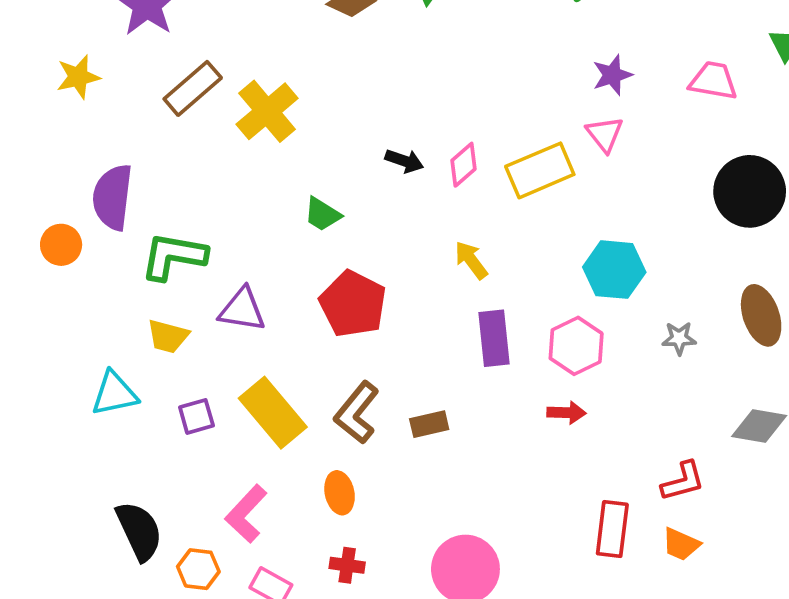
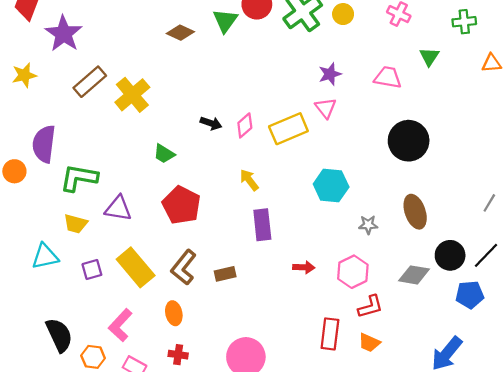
pink hexagon: (576, 346) -> (353, 272), moved

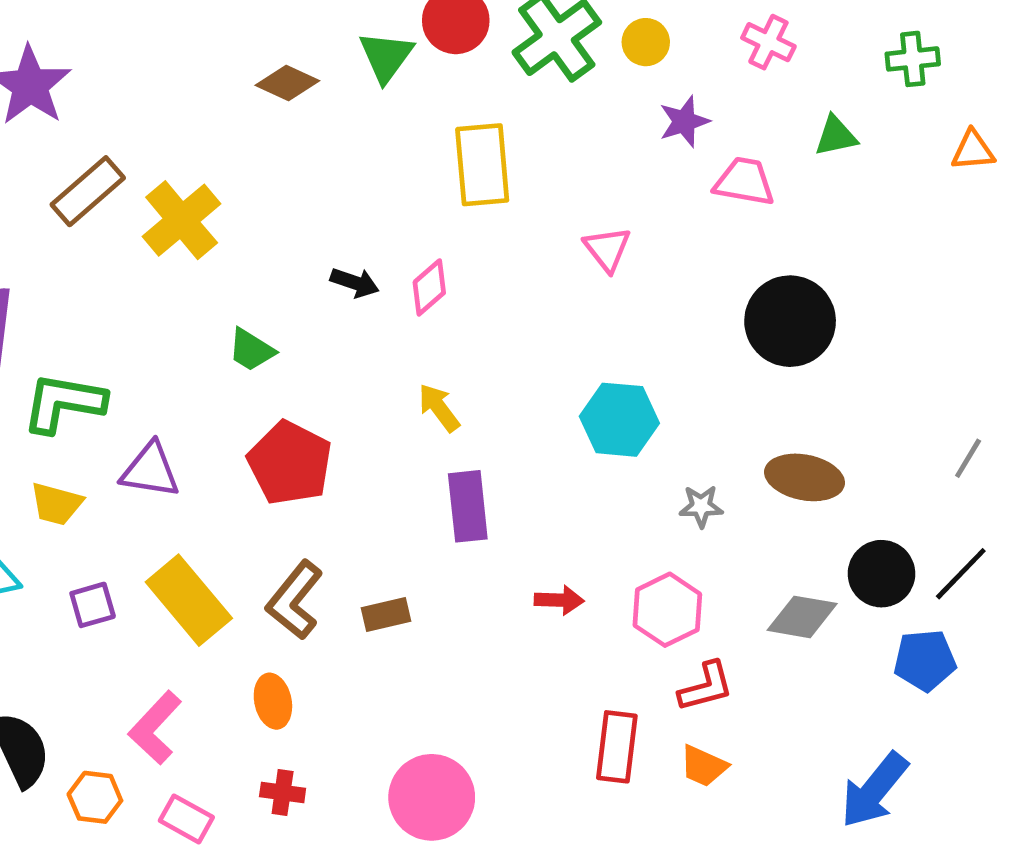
green triangle: (429, 57) -> (836, 136), turned 45
purple star: (330, 74) -> (684, 121), moved
yellow rectangle: (288, 129) -> (482, 165), moved, turned -72
brown ellipse: (415, 212) -> (805, 477), turned -60

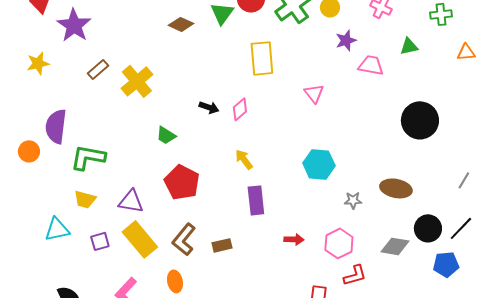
brown rectangle: (88, 191) -> (98, 69), size x0.7
black circle: (790, 321) -> (420, 120), moved
purple triangle: (150, 470) -> (131, 201), moved

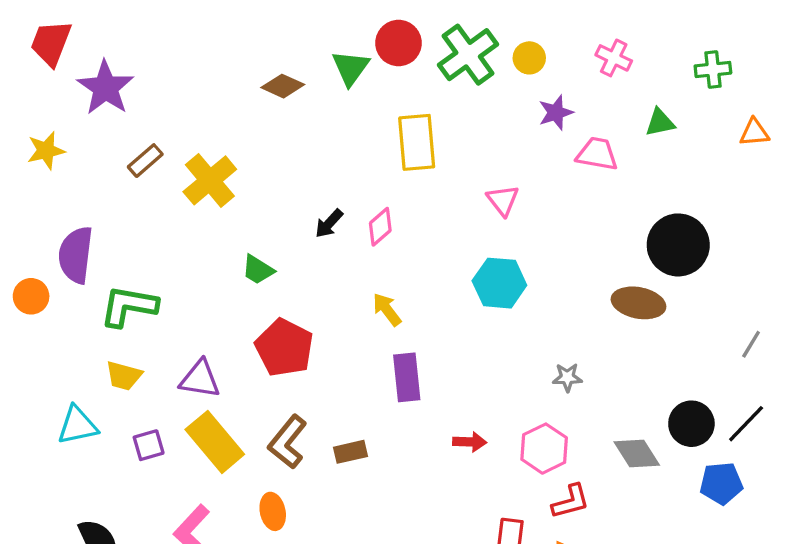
black arrow: (209, 107) -> (329, 223), turned 114
cyan hexagon: (319, 164) -> (499, 283), moved
brown ellipse: (396, 188) -> (638, 303), moved
gray diamond: (395, 246) -> (637, 453), turned 48

